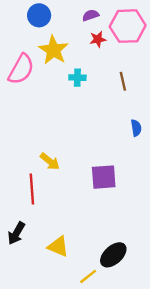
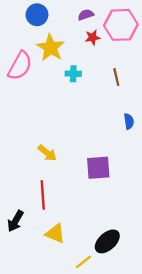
red line: (32, 189) -> (43, 195), moved

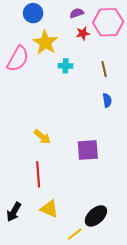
blue semicircle: (129, 121) -> (107, 100), moved
black arrow: (15, 221) -> (14, 212), moved

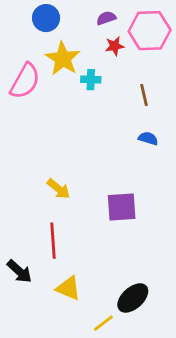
cyan cross: (66, 66) -> (91, 80), moved
blue semicircle: (107, 100) -> (148, 138), turned -64
black arrow: (14, 212) -> (19, 271), moved, turned -78

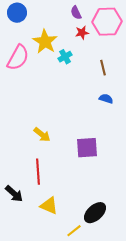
blue circle: (46, 18) -> (17, 13), moved
purple semicircle: (106, 18) -> (76, 13), turned -96
cyan cross: (91, 80) -> (65, 57), turned -32

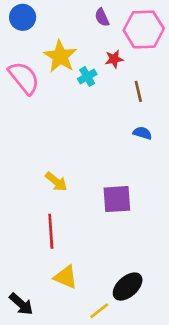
red star: (82, 33) -> (114, 59), moved
pink semicircle: (18, 58) -> (24, 78), turned -68
black arrow: (14, 194) -> (21, 304), moved

